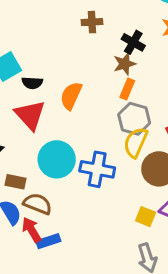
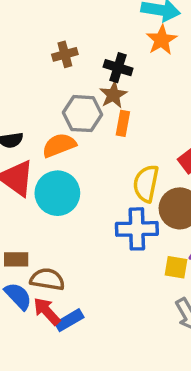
orange semicircle: (71, 96) -> (59, 145), turned 56
gray hexagon: (134, 119) -> (83, 114), moved
cyan circle: (57, 159) -> (57, 193), moved
blue cross: (97, 169) -> (137, 229), moved

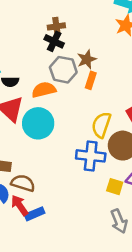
black cross: (118, 68) -> (54, 41), moved

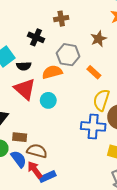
black cross: (54, 41) -> (36, 37), moved
brown star: (87, 59) -> (99, 39), moved
orange rectangle: (91, 80) -> (94, 72), moved, turned -64
cyan circle: (38, 123) -> (48, 100), size x0.6

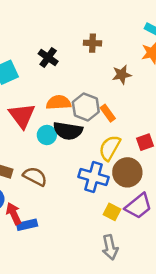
brown cross: (61, 19) -> (92, 43), moved
gray hexagon: (68, 55) -> (86, 107), moved
black semicircle: (24, 66) -> (68, 131), moved, size x1.6
brown semicircle: (37, 151) -> (35, 176), moved

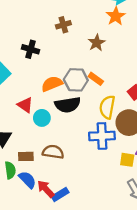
red triangle: (22, 116) -> (25, 105), size x0.7
cyan circle: (47, 135) -> (42, 118), moved

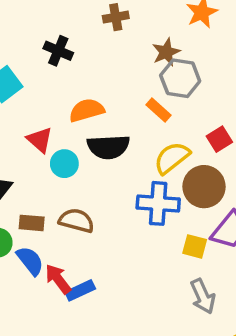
gray hexagon: (76, 80) -> (180, 78), moved
yellow semicircle: (107, 107) -> (172, 158), turned 35

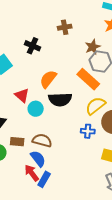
orange semicircle: (87, 110) -> (48, 79), turned -36
orange rectangle: (159, 110) -> (88, 79), size x1.6
blue cross: (158, 203) -> (88, 131), size x0.6
blue semicircle: (30, 261) -> (38, 159), moved
blue rectangle: (80, 290) -> (44, 179), turned -35

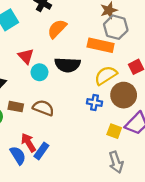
orange semicircle: (48, 79) -> (57, 29), moved
orange rectangle: (88, 79) -> (101, 45), turned -35
blue semicircle: (38, 159) -> (18, 155), moved

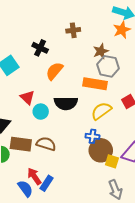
brown circle: (124, 95) -> (101, 150), moved
brown rectangle: (16, 107) -> (21, 144), size x1.5

